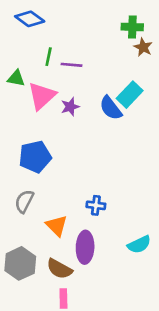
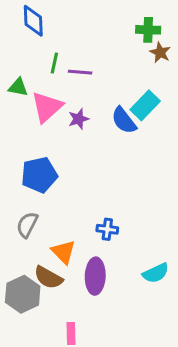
blue diamond: (30, 19) -> (33, 21), turned 52
brown semicircle: (59, 269) -> (48, 278), moved

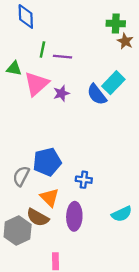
blue pentagon: (39, 175) -> (47, 162), moved

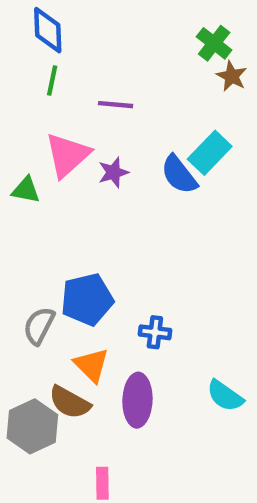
green cross: (116, 23) -> (214, 43), turned 36
green line: (42, 50) -> (52, 81), moved
green triangle: (14, 68) -> (26, 190), moved
cyan semicircle: (122, 214) -> (225, 396), turned 60

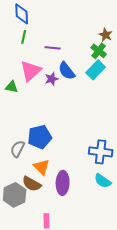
green cross: (214, 43) -> (99, 51), moved
blue semicircle: (179, 175) -> (67, 71), moved
blue cross: (155, 332) -> (101, 152), moved, size x1.6

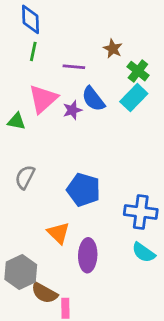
brown star: (106, 35) -> (113, 49), moved
blue pentagon: (40, 137) -> (84, 190), moved, turned 30
gray semicircle: (18, 149) -> (25, 177), moved
brown semicircle: (32, 184) -> (44, 293), moved

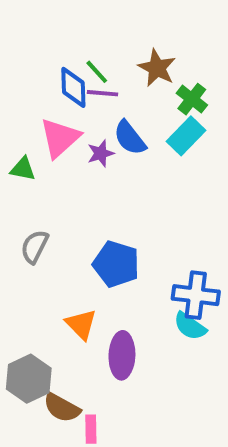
blue diamond: (30, 19) -> (73, 87), moved
brown star: (113, 49) -> (157, 68), size x1.4
green line: (33, 51) -> (97, 72), moved, turned -54
cyan semicircle: (144, 252) -> (190, 326), moved

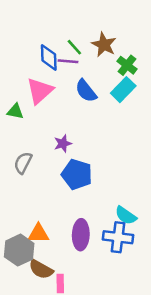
green line: (97, 72) -> (74, 47), moved
purple star: (101, 153) -> (63, 144), moved
blue cross: (196, 295) -> (118, 237), moved
orange triangle: (81, 324) -> (38, 233), moved, turned -45

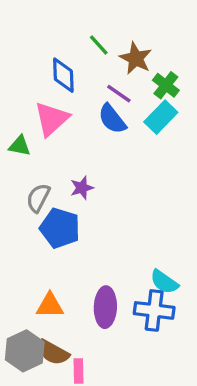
green line: (74, 47) -> (99, 45), moved
purple line: (68, 61) -> (119, 94), moved, turned 30
gray semicircle: (23, 163) -> (38, 198), moved
blue pentagon: (77, 174) -> (60, 228), moved
gray hexagon: (19, 250) -> (25, 351), moved

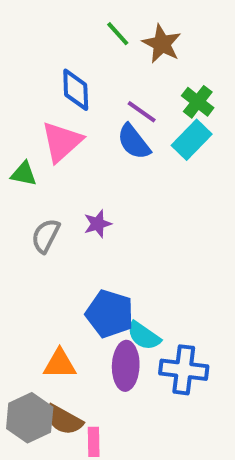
green line: (99, 45) -> (118, 34), moved
brown star: (136, 58) -> (162, 44), moved
blue pentagon: (60, 228) -> (110, 314), moved
cyan semicircle: (164, 282) -> (144, 336), moved

